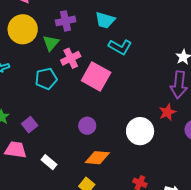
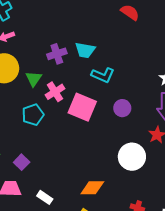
purple cross: (66, 21) -> (57, 54), moved
purple circle: (87, 126) -> (122, 108), moved

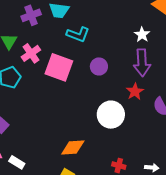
white rectangle: (45, 197) -> (17, 162), moved

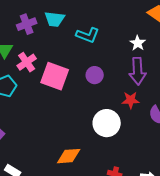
cyan L-shape: (78, 34) -> (88, 35), moved
red star: (135, 92) -> (131, 100), turned 30

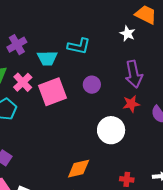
cyan trapezoid: (55, 19) -> (47, 58), moved
white star: (138, 43) -> (127, 34), moved
pink square: (55, 76) -> (52, 92), turned -32

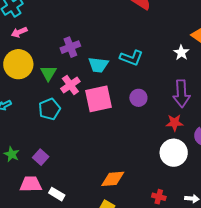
white circle: (111, 130) -> (174, 153), moved

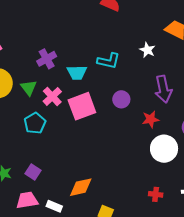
white star: (181, 53) -> (147, 50), moved
red star: (175, 123) -> (151, 119), moved
orange diamond: (113, 179) -> (81, 187), moved

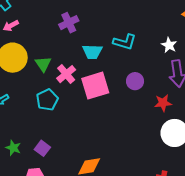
white star: (147, 50) -> (169, 45), moved
purple cross: (47, 59) -> (69, 23), moved

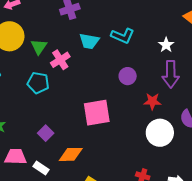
pink square: (95, 86) -> (97, 113), moved
cyan pentagon: (47, 100) -> (38, 83), turned 30
purple square: (42, 148) -> (46, 133), moved

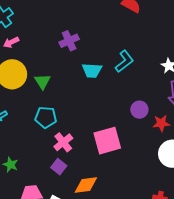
cyan L-shape: (123, 36) -> (124, 61), turned -55
pink cross: (60, 60) -> (63, 142), moved
purple circle: (128, 76) -> (139, 110), moved

